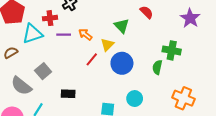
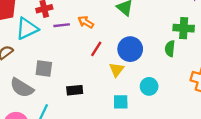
yellow triangle: (107, 45) -> (116, 70), moved
gray square: (43, 71) -> (44, 68), turned -35

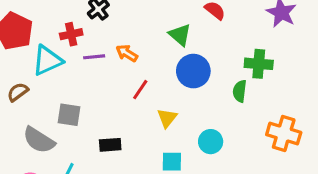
blue circle: (130, 49) -> (193, 71), moved

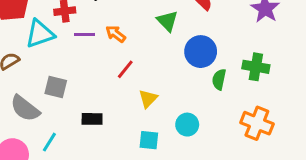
green cross: (259, 64) -> (256, 67), moved
blue circle: (193, 71) -> (201, 52), moved

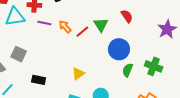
red line: (125, 69) -> (82, 32), moved

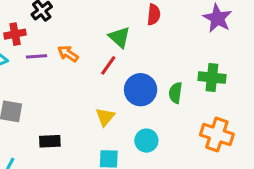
red semicircle: (127, 16) -> (154, 15), turned 56
red line: (82, 32) -> (108, 65), moved
blue circle: (119, 49) -> (141, 90), moved

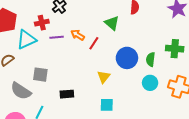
red line: (108, 65) -> (94, 43), moved
cyan circle: (146, 141) -> (150, 83), moved

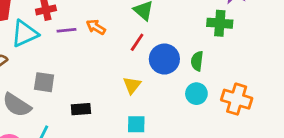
red line: (94, 43) -> (137, 42), moved
green cross: (175, 49) -> (220, 23), moved

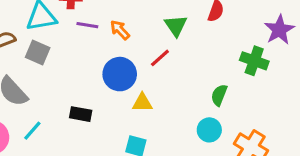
blue circle: (164, 59) -> (120, 74), moved
gray square: (44, 82) -> (38, 52), moved
yellow triangle: (132, 85) -> (142, 103), turned 36

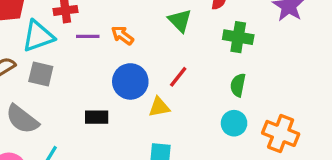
red line: (160, 58) -> (178, 77), moved
green cross: (254, 61) -> (238, 37), moved
black rectangle: (81, 114) -> (97, 117), moved

